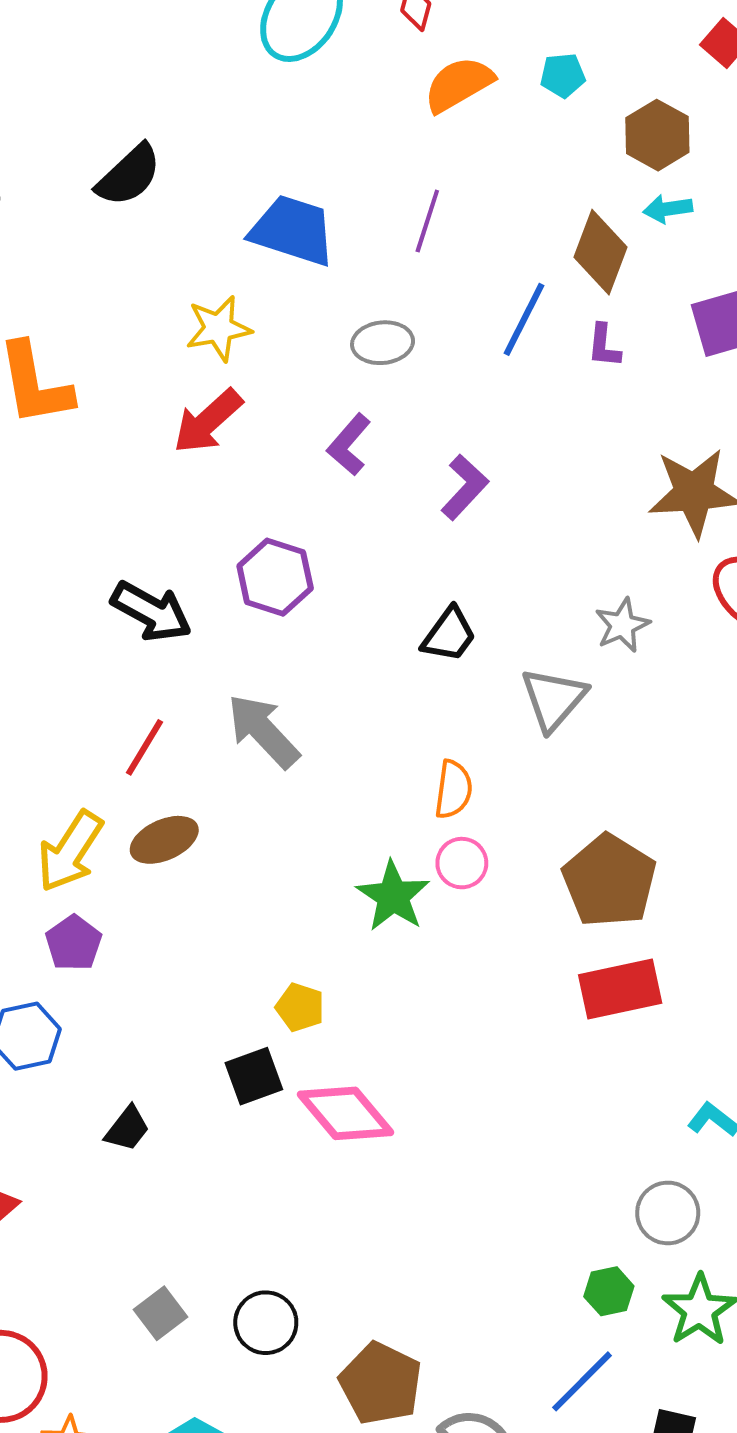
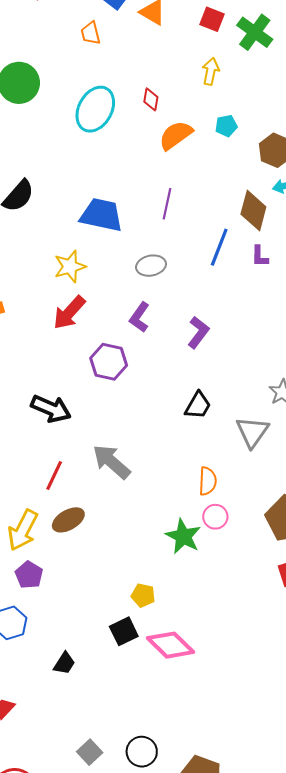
purple hexagon: (275, 577) -> (109, 362), moved

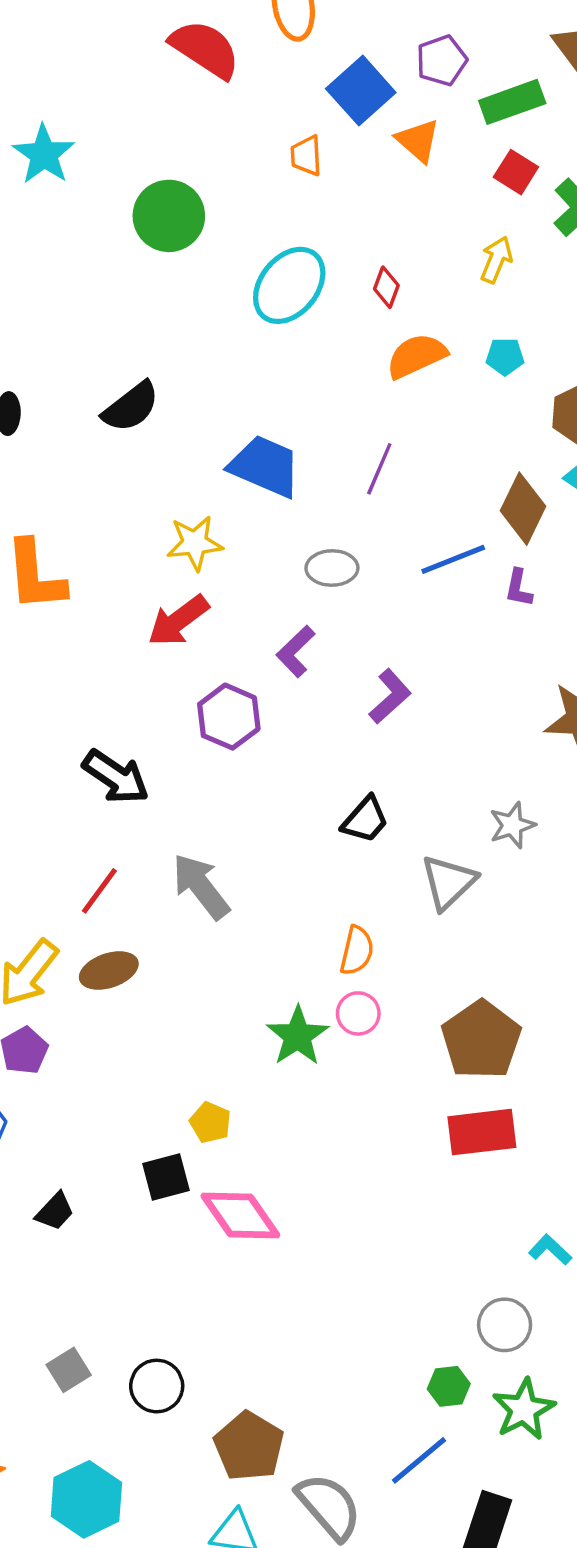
blue line: (219, 247) -> (453, 559), turned 36

